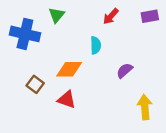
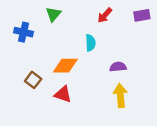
blue cross: (25, 34) -> (23, 32), size x0.7
purple semicircle: (125, 71) -> (118, 67), turned 35
yellow arrow: (145, 107) -> (120, 96), moved

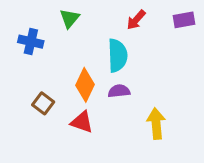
cyan semicircle: (90, 43) -> (117, 55), size x1.5
orange diamond: (65, 66) -> (85, 85), turned -65
purple semicircle: (118, 67) -> (119, 91), moved

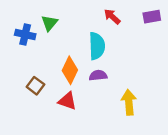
green triangle: (70, 18) -> (49, 23), moved
red arrow: (136, 20) -> (112, 17), turned 90

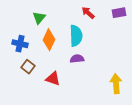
blue cross: (25, 34) -> (20, 44), moved
orange diamond: (70, 70) -> (49, 40), moved
yellow arrow: (129, 102) -> (116, 84), moved

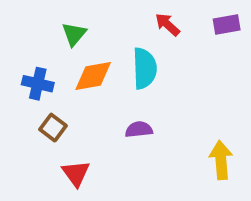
orange diamond: (49, 40) -> (93, 76), turned 55
purple semicircle: (77, 59) -> (139, 129), moved
red triangle: (53, 79) -> (76, 173), moved, turned 35

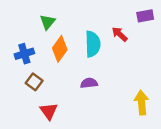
red arrow: (167, 25) -> (120, 34), moved
orange diamond: (93, 76) -> (60, 49), turned -45
blue cross: (38, 84) -> (24, 54), turned -30

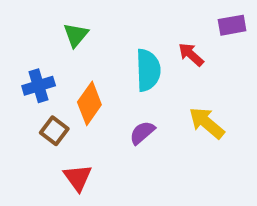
orange diamond: (60, 49) -> (89, 103), moved
purple semicircle: (89, 83) -> (142, 133), turned -35
yellow arrow: (142, 103) -> (207, 123), moved, turned -45

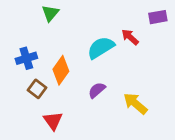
green triangle: (76, 35) -> (50, 13), moved
cyan semicircle: (148, 70) -> (101, 48), turned -120
yellow arrow: (207, 123) -> (135, 103), moved

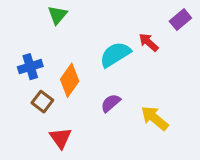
purple rectangle: (158, 17) -> (180, 20), turned -30

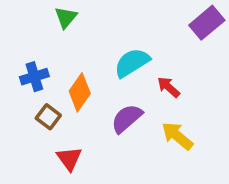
purple rectangle: (180, 20) -> (207, 23), size x1.4
red arrow: (149, 42) -> (168, 87), moved
purple semicircle: (111, 103) -> (127, 118), size x1.4

